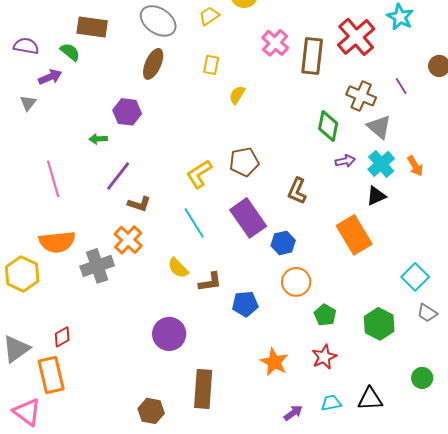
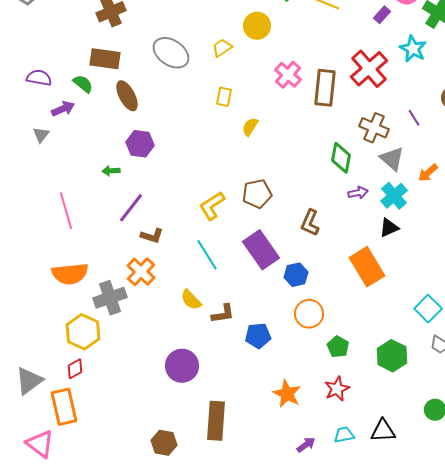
brown ellipse: (153, 64) -> (127, 96), moved, turned -52
orange arrow: (415, 166) -> (428, 173), moved, turned 80
yellow hexagon: (22, 274) -> (83, 332), moved

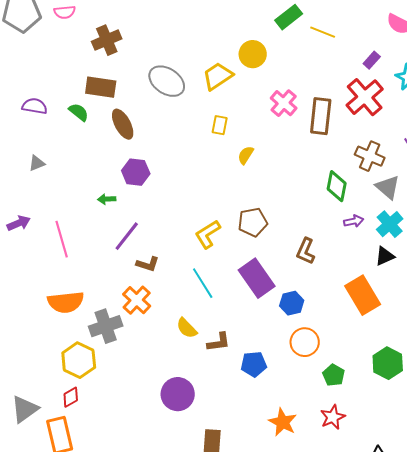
purple rectangle: (382, 15) -> (372, 60), moved
yellow trapezoid: (222, 48) -> (218, 76), size x1.5
purple arrow: (63, 109) -> (19, 223), moved
gray triangle: (41, 135) -> (37, 163), turned 30
green hexagon: (392, 356) -> (388, 363), moved

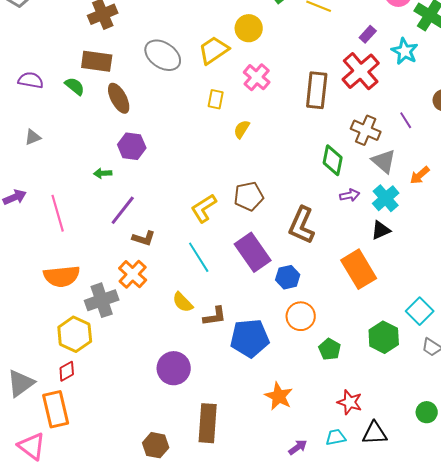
pink cross: (284, 103) -> (257, 77), moved
brown L-shape: (306, 251) -> (302, 225), size x1.4
blue pentagon: (254, 364) -> (250, 338), size x1.5
red star: (333, 417) -> (350, 402), moved, turned -30

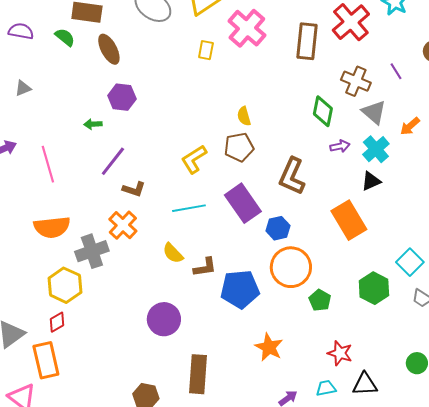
pink cross: (257, 77) -> (247, 28), size x1.4
yellow semicircle: (242, 129) -> (244, 116), moved, turned -48
cyan line: (199, 257) -> (189, 208), turned -68
orange circle: (301, 316) -> (291, 267), size x1.4

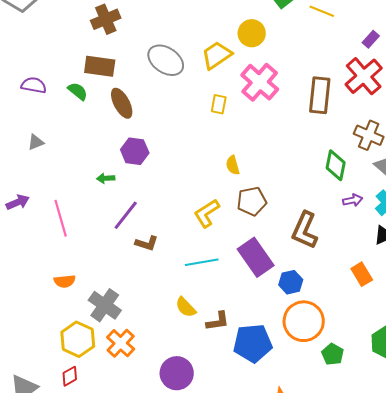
yellow semicircle: (244, 116) -> (233, 165), moved
orange rectangle: (349, 220) -> (362, 274), size x0.6
orange cross: (123, 225) -> (121, 343), moved
orange semicircle: (52, 227) -> (65, 281), size x0.6
gray cross: (92, 251) -> (105, 305), turned -36

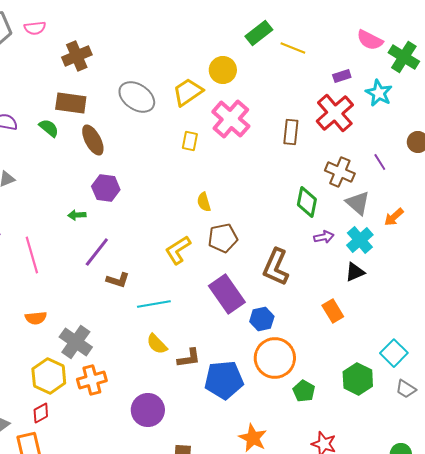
purple rectangle: (371, 39) -> (342, 76), turned 30
brown rectangle: (320, 95) -> (291, 132), size x0.7
cyan line: (202, 262) -> (154, 304), moved
orange cross: (121, 343) -> (92, 380), turned 32

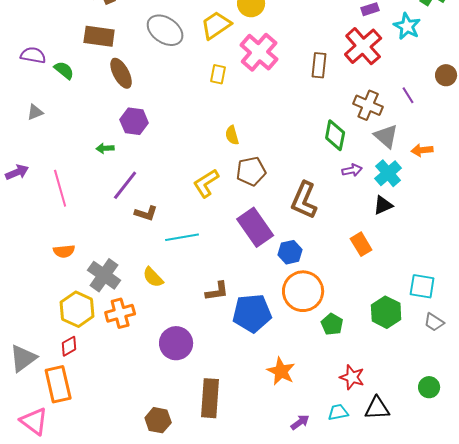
green semicircle: (49, 128) -> (64, 70), moved
orange arrow: (394, 217) -> (422, 150), turned 35
yellow semicircle: (157, 344) -> (153, 277), moved
cyan square: (394, 353) -> (422, 286), turned -36

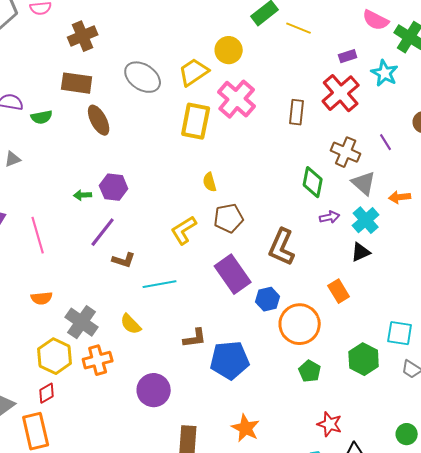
green semicircle: (64, 70) -> (42, 117), turned 130
yellow rectangle: (218, 74) -> (196, 121), size x1.8
purple hexagon: (134, 121) -> (114, 187), moved
orange circle: (303, 291) -> (300, 324), moved
orange star: (281, 371) -> (246, 428), moved

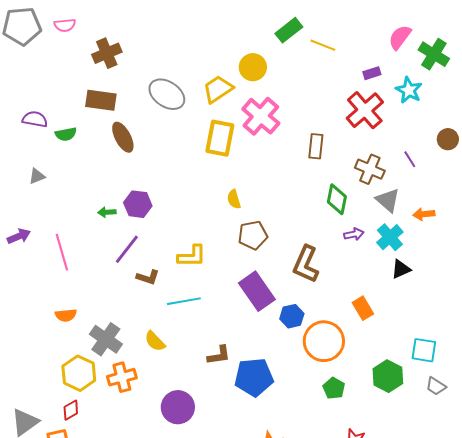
pink semicircle: (376, 20) -> (400, 37), turned 100
brown rectangle: (297, 112) -> (316, 146), moved
yellow L-shape: (184, 230) -> (192, 256), moved, turned -148
black triangle: (361, 252) -> (401, 269), moved

